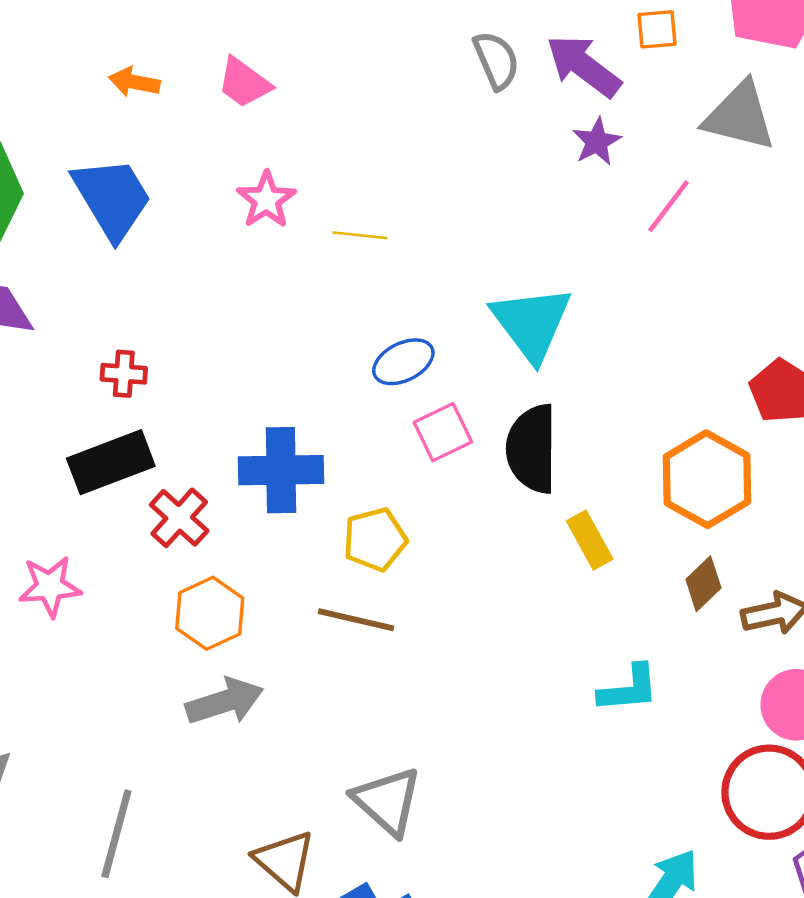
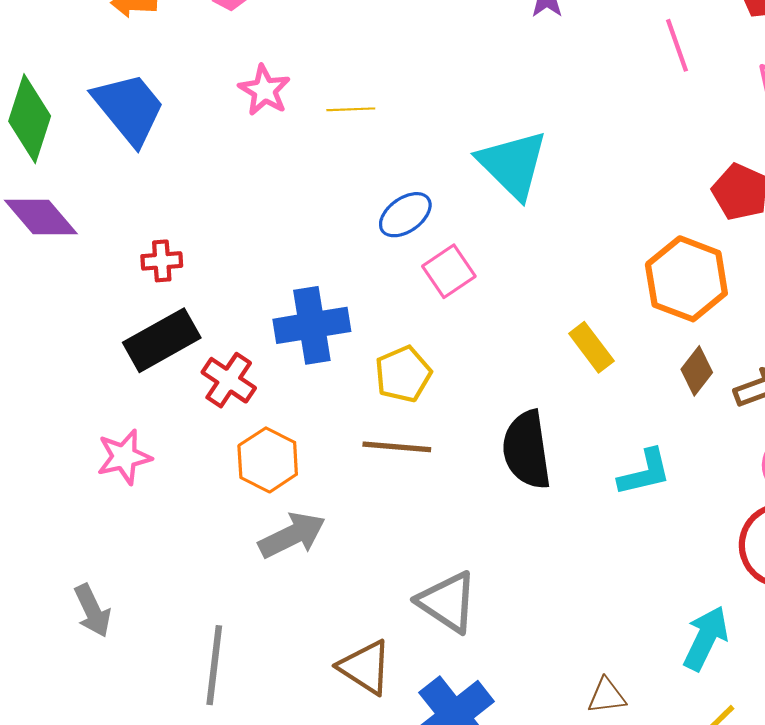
pink line: (669, 206) -> (677, 45), moved, turned -48
black semicircle: (532, 449) -> (527, 450), moved

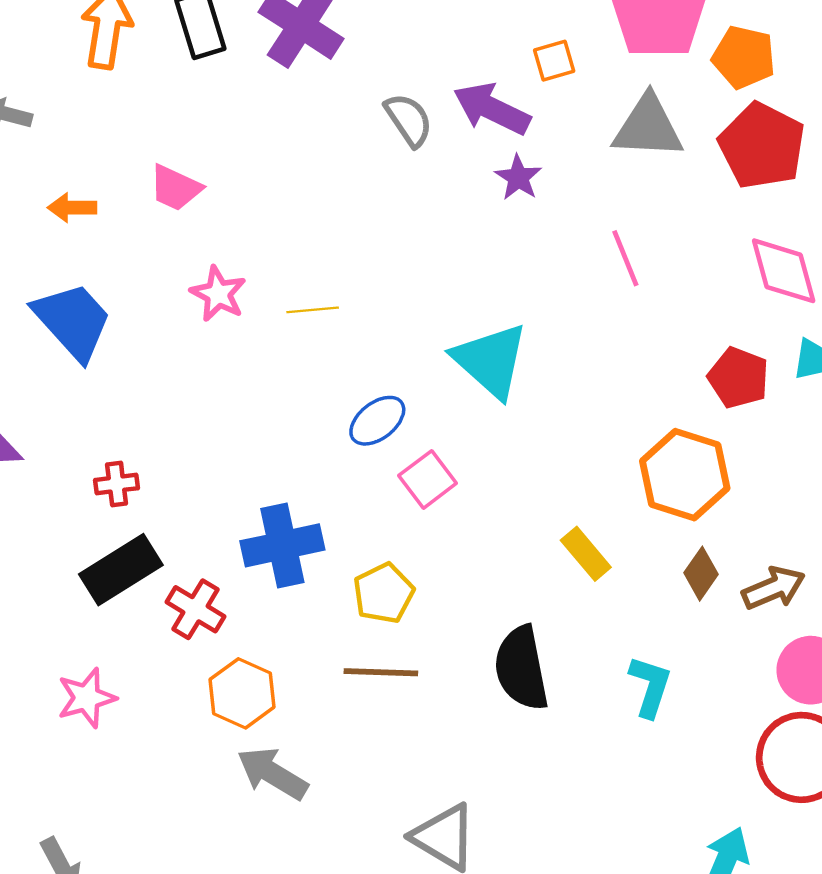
pink line: (677, 45) -> (625, 258), moved
cyan L-shape: (645, 473) -> (650, 686), turned -56
gray arrow: (292, 535) -> (272, 773), turned -120

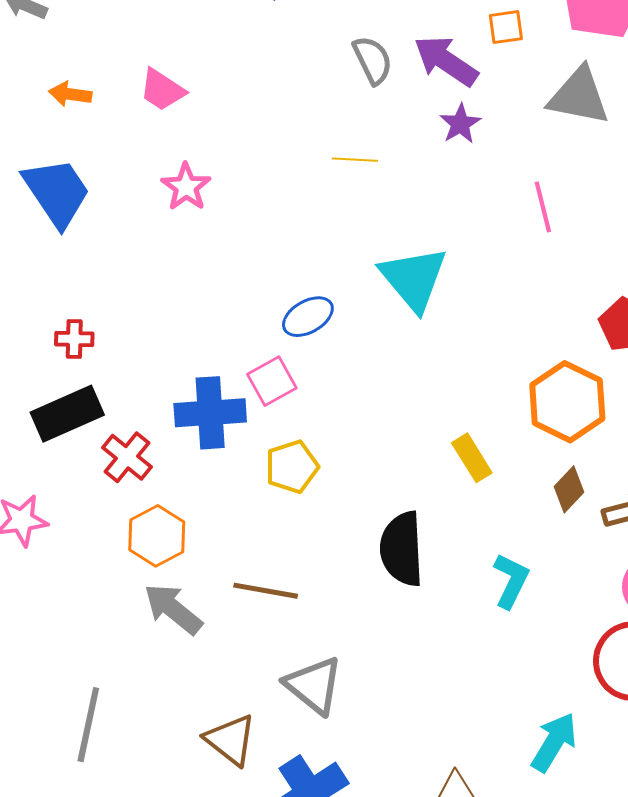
yellow line: (313, 310) -> (355, 160), moved
pink square: (428, 479) -> (272, 381), moved
brown line: (381, 672) -> (266, 591), moved

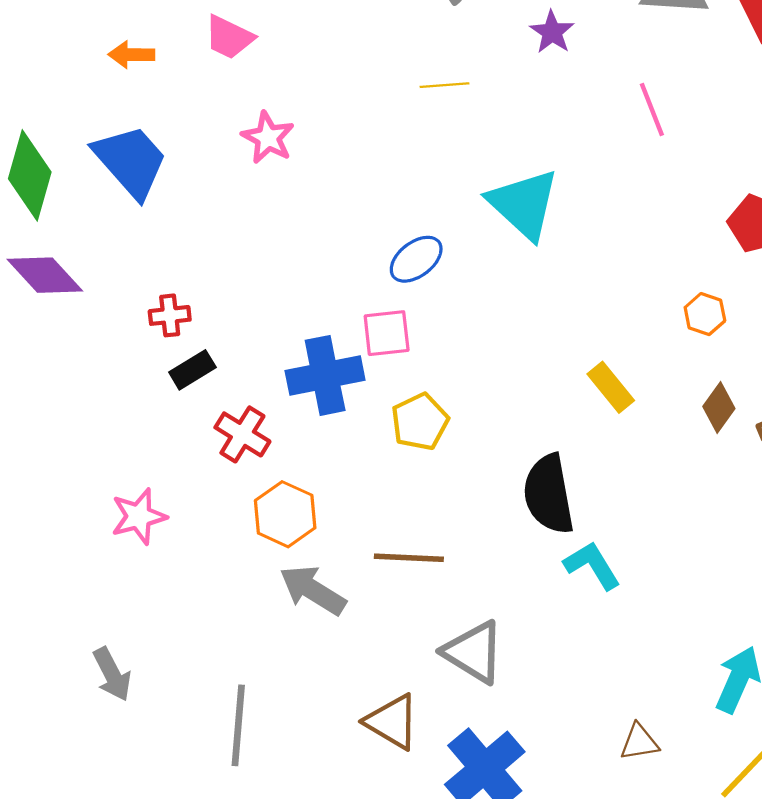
pink square: (272, 381) -> (387, 333), turned 30
orange hexagon: (567, 402) -> (705, 314), size x0.5
black rectangle: (67, 414) -> (192, 370), moved, size x0.6
cyan L-shape: (511, 581) -> (592, 565), moved, turned -50

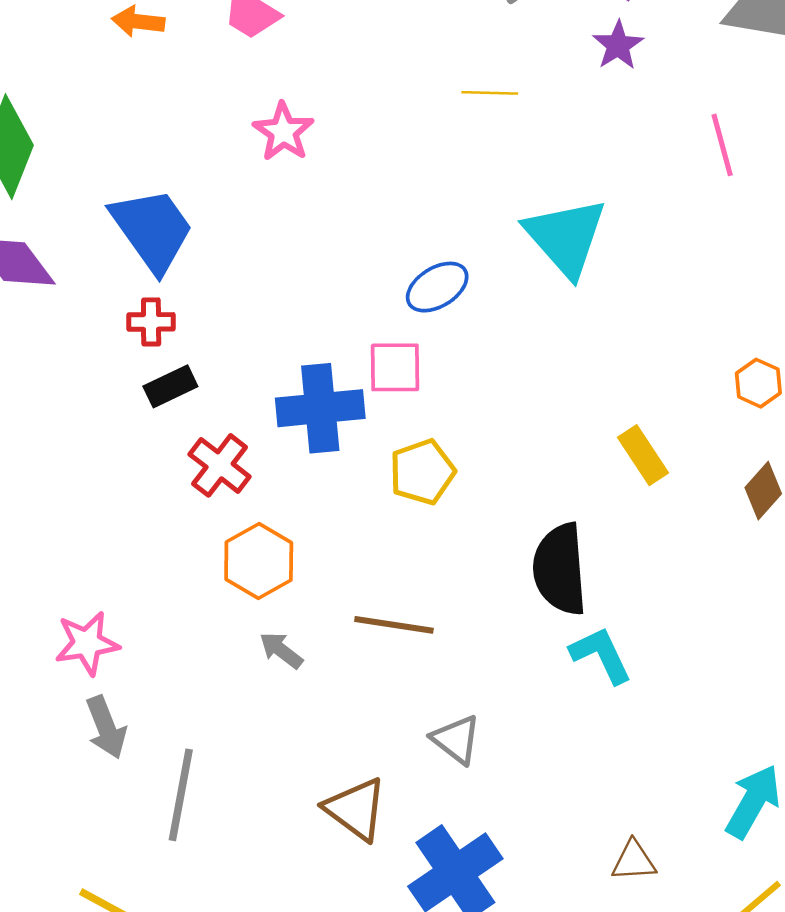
blue trapezoid: (131, 161) -> (152, 230), moved
pink star: (139, 516) -> (87, 643), moved
gray arrow: (313, 590) -> (281, 650), size x0.6
gray triangle: (474, 652) -> (456, 739), size x0.7
gray arrow: (112, 674) -> (106, 727), moved

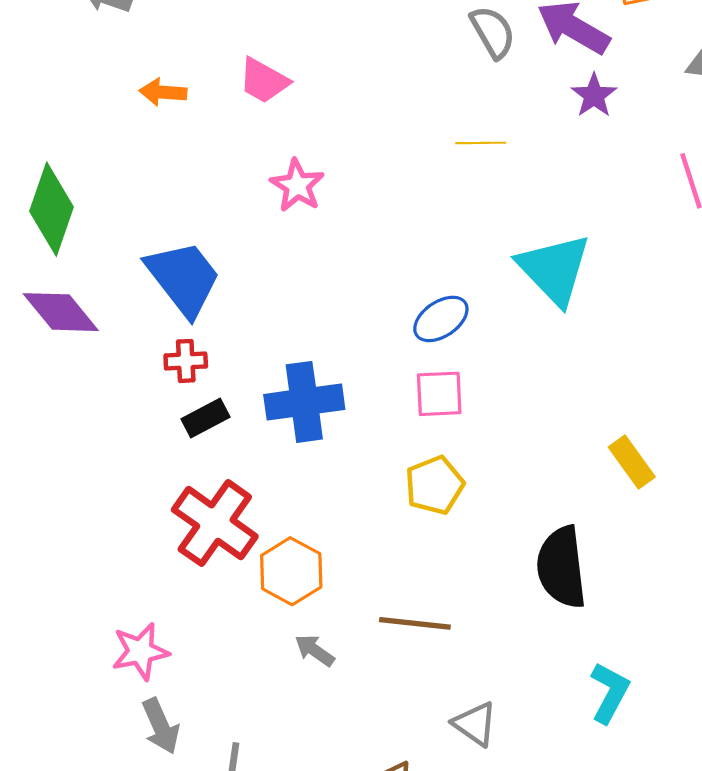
pink square: (395, 367) -> (439, 394), moved
blue cross: (320, 408) -> (304, 402), moved
red cross: (220, 465) -> (215, 523), moved, size x1.5
cyan L-shape: (601, 655) -> (610, 693), moved, turned 56

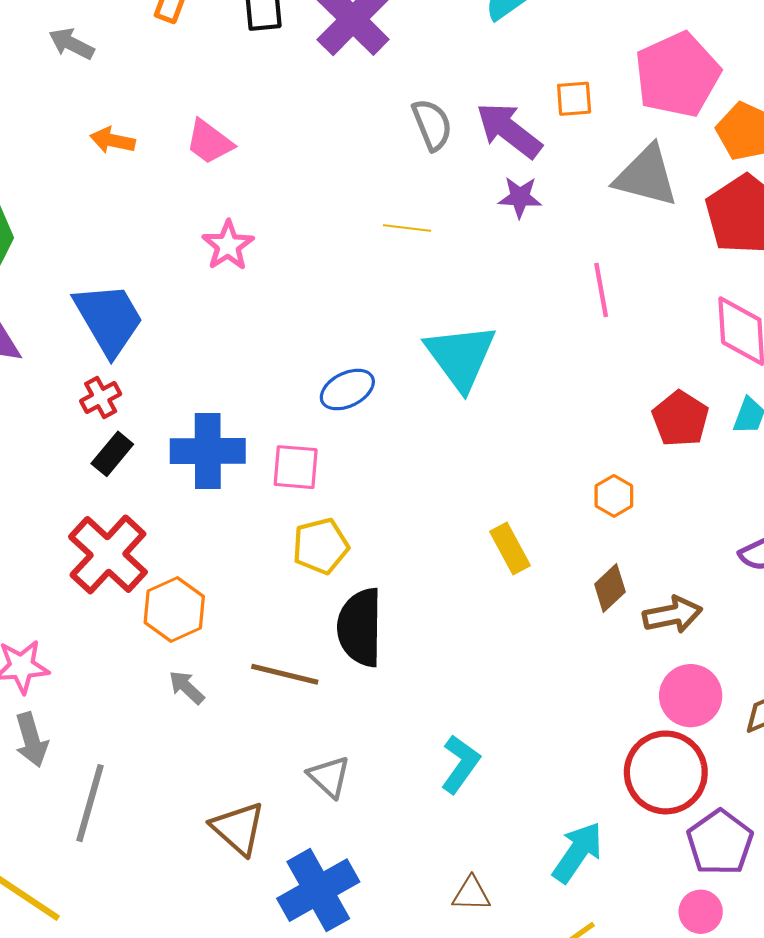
purple star: (594, 95) -> (520, 197), turned 30
red cross: (186, 361) -> (101, 397), turned -33
pink square: (439, 394) -> (296, 467), moved
black rectangle: (206, 418) -> (112, 454), turned -30
black semicircle: (561, 567) -> (360, 627), moved

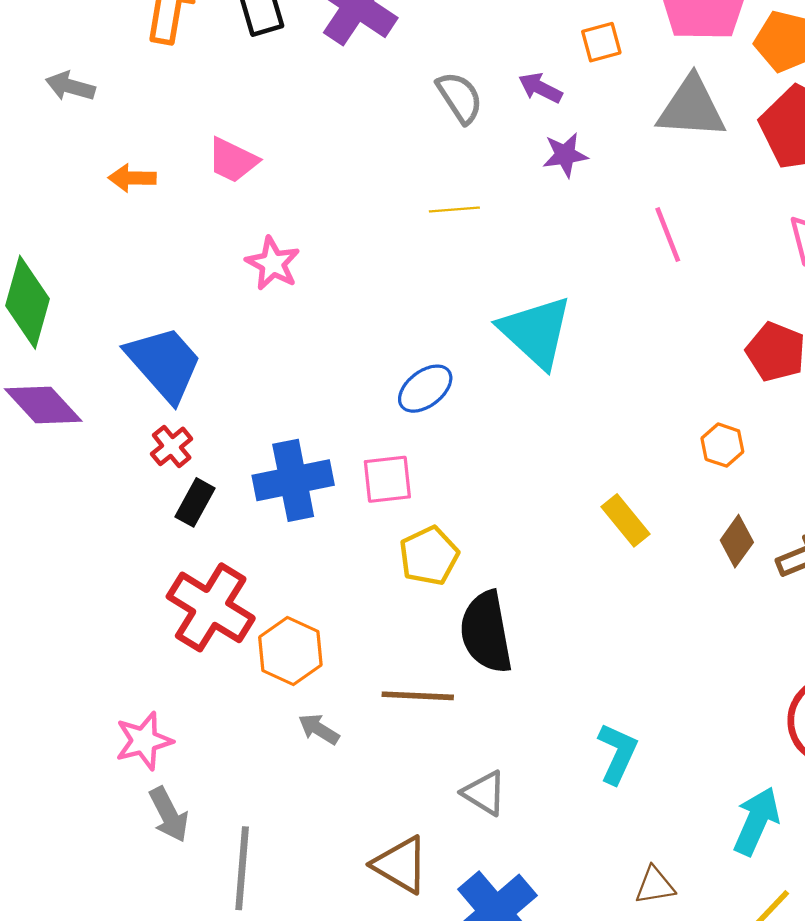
purple arrow: (509, 130) -> (540, 88), size x0.6

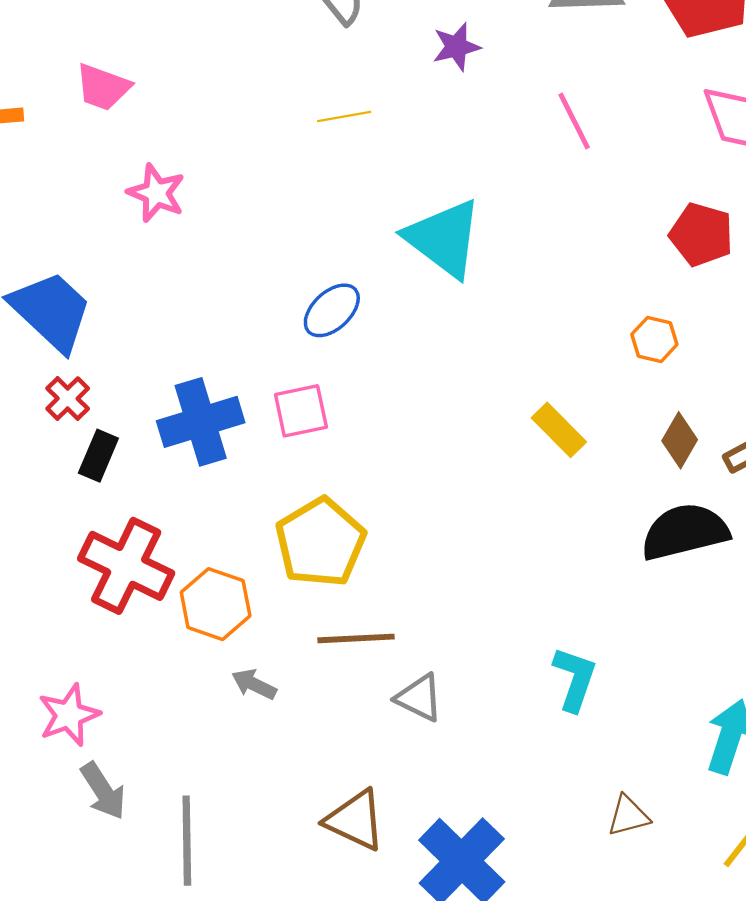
yellow pentagon: (429, 556) -> (320, 542), moved, size x1.4
black semicircle: (486, 632) -> (685, 532), moved, turned 92
gray triangle: (484, 793) -> (419, 698), moved

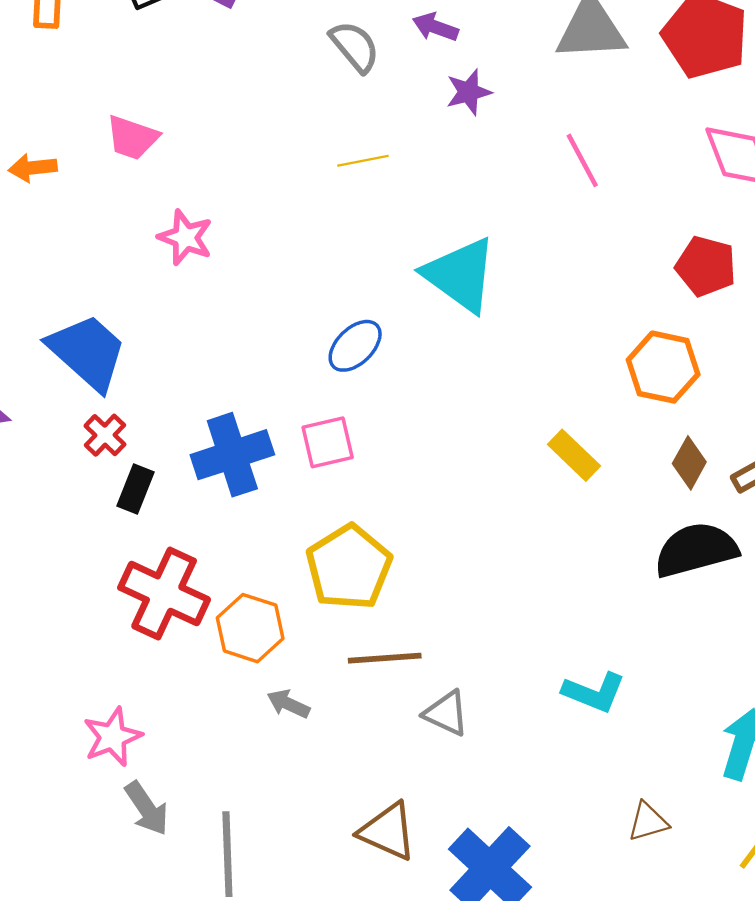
orange hexagon: (654, 339) -> (663, 367), size x1.6
cyan L-shape: (575, 679) -> (594, 692), turned 94

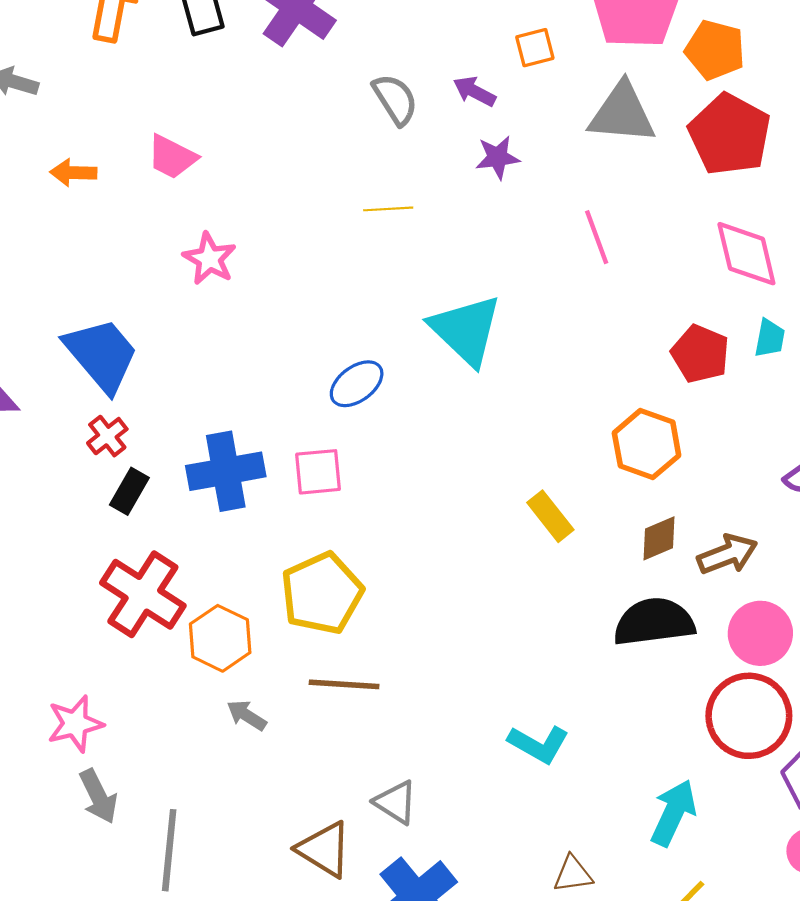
brown diamond: (689, 463) -> (659, 538), turned 30
gray triangle: (446, 713) -> (396, 802), moved

